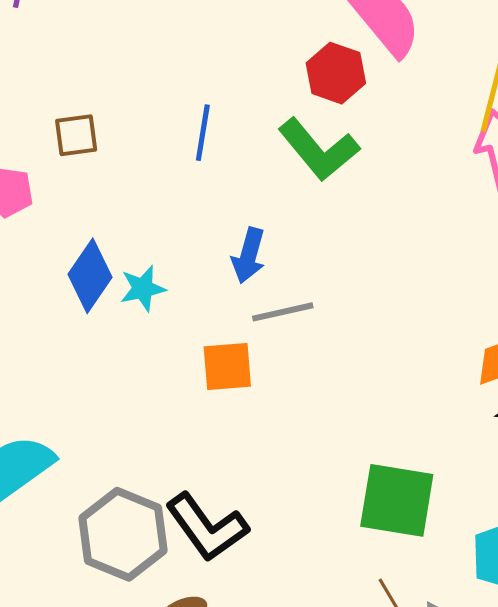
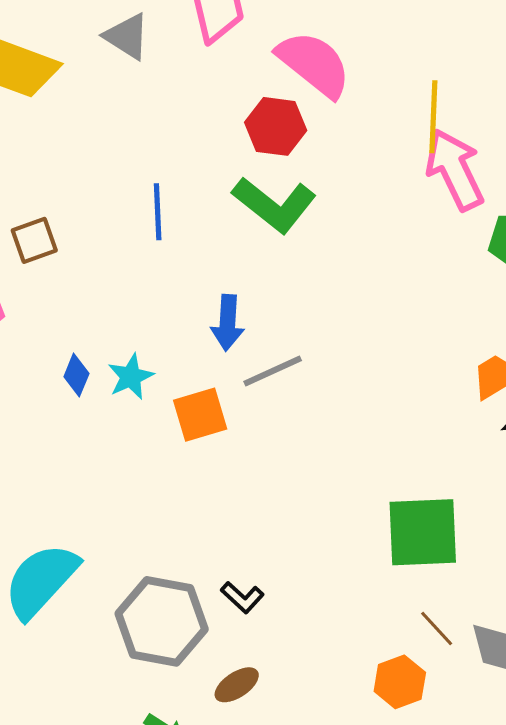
blue diamond: (90, 276) -> (76, 375), size x0.6
orange square: (227, 367) -> (200, 415), moved
black L-shape: (207, 527) -> (242, 597), size x0.5

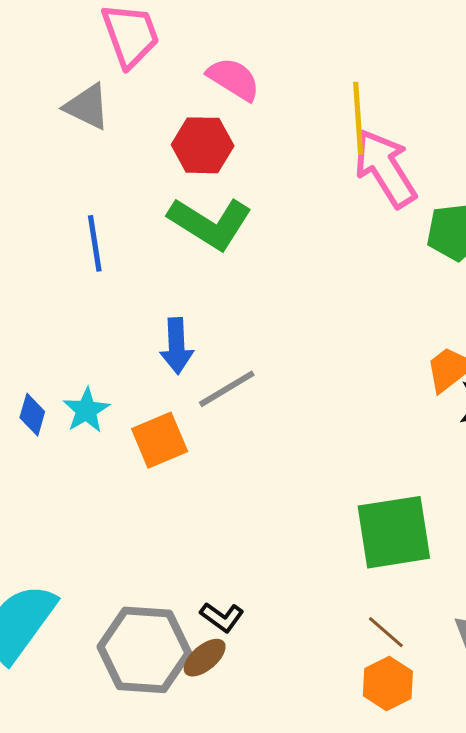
gray triangle: (127, 36) -> (87, 107), moved
pink semicircle: (314, 64) -> (234, 79), size x0.7
brown line: (437, 629) -> (386, 632), moved
brown ellipse: (237, 685) -> (205, 658), moved

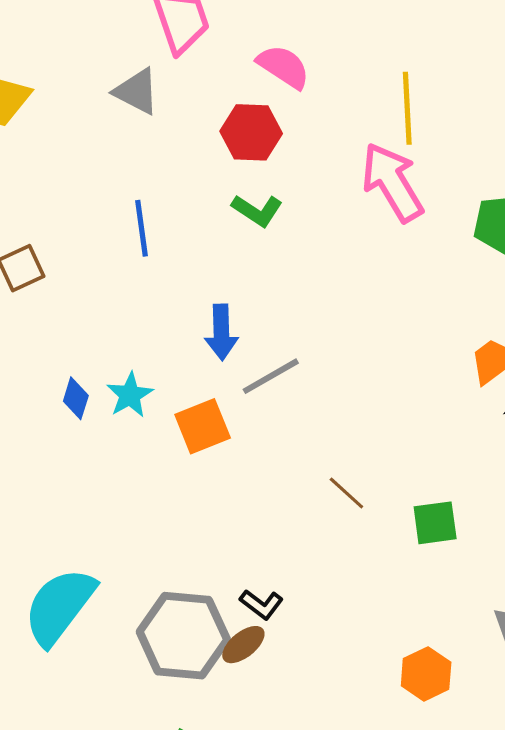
pink arrow: (385, 168) -> (392, 182), moved
green L-shape: (210, 223) -> (257, 210), size x0.6
green square: (394, 532) -> (435, 523), size x0.6
brown line: (386, 632) -> (346, 493), moved

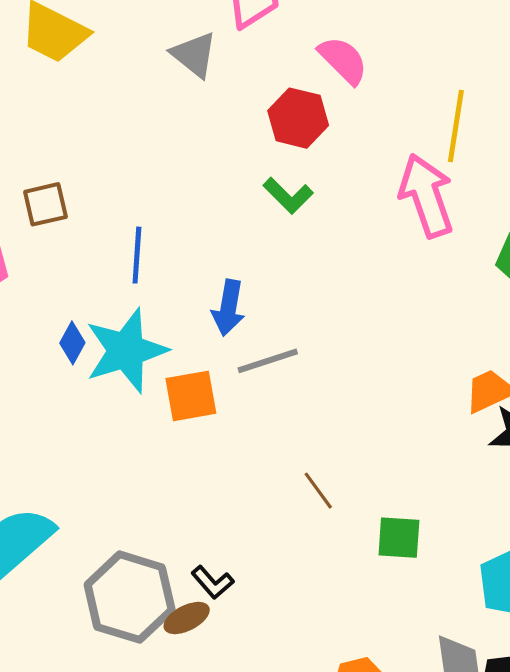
blue line: (142, 228) -> (137, 255), moved
cyan star: (130, 395) -> (126, 351), size x1.8

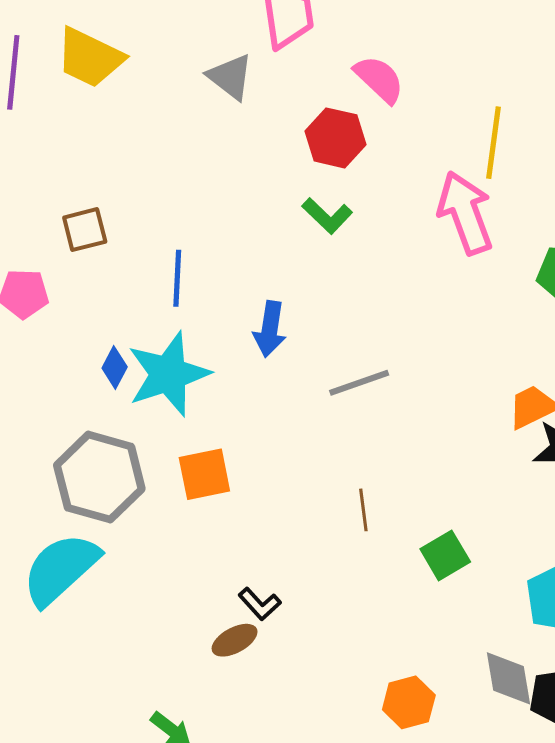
gray line: (268, 361) -> (359, 383), moved
orange square: (191, 396) -> (204, 474), moved
brown line: (318, 491) -> (363, 510), turned 30
green square: (399, 538) -> (445, 555), turned -33
gray hexagon: (130, 597) -> (99, 477), moved

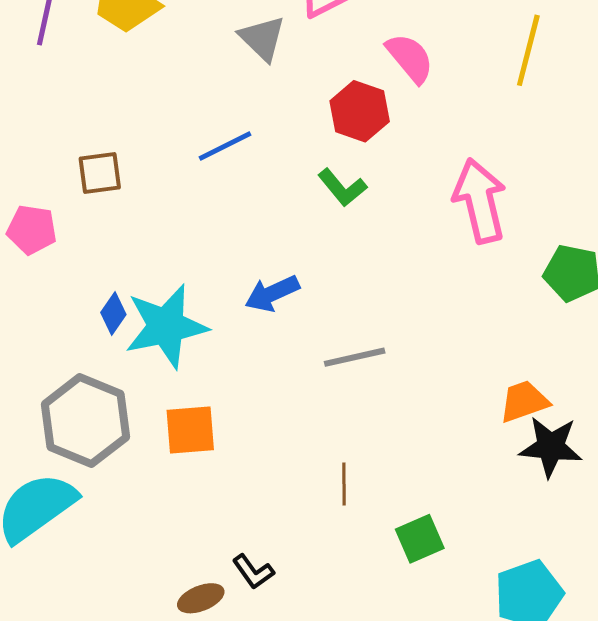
yellow line: (493, 143) -> (528, 50), moved
blue line: (177, 278) -> (225, 146), moved, turned 54
blue arrow: (270, 329) -> (272, 293), turned 50
black L-shape: (260, 604) -> (253, 572), moved

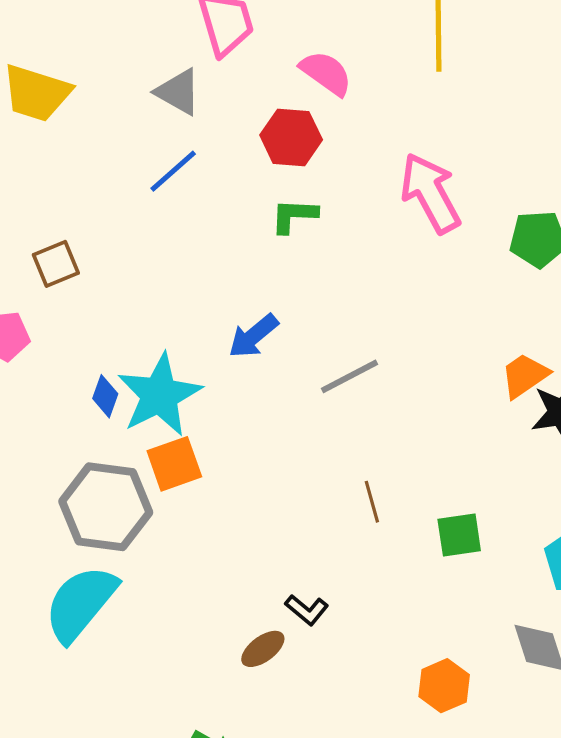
blue line: (225, 146) -> (173, 171), moved
green L-shape: (342, 188) -> (294, 216), turned 147
orange square: (190, 430) -> (174, 464), moved
green square: (420, 539) -> (459, 535), turned 30

